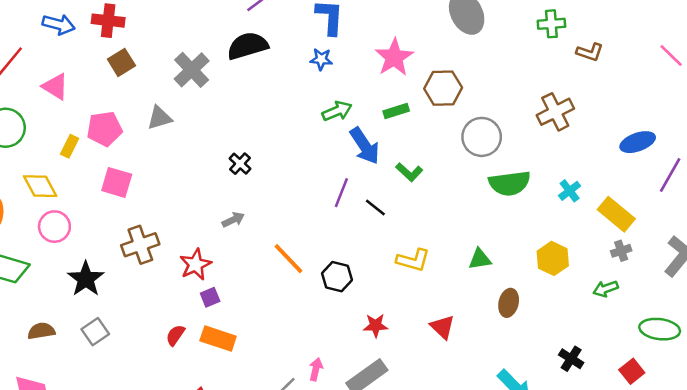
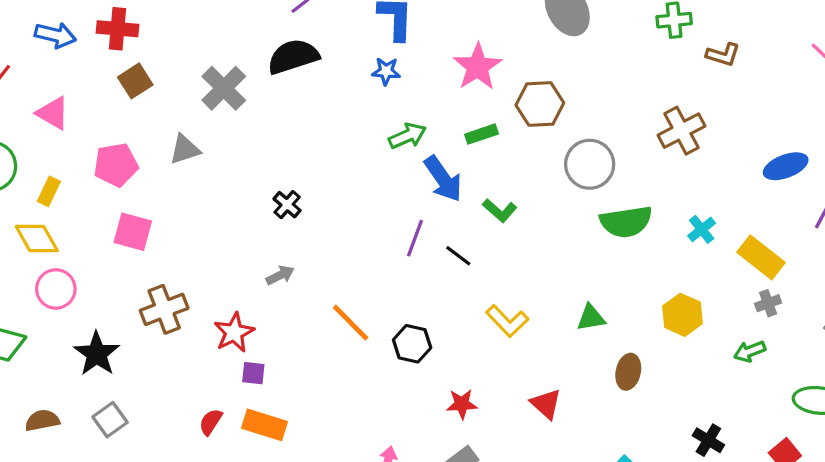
yellow rectangle: (70, 146) -> (49, 191), moved
yellow L-shape: (413, 260) -> (507, 321), turned 32
purple square: (210, 297) -> (253, 373), turned 30

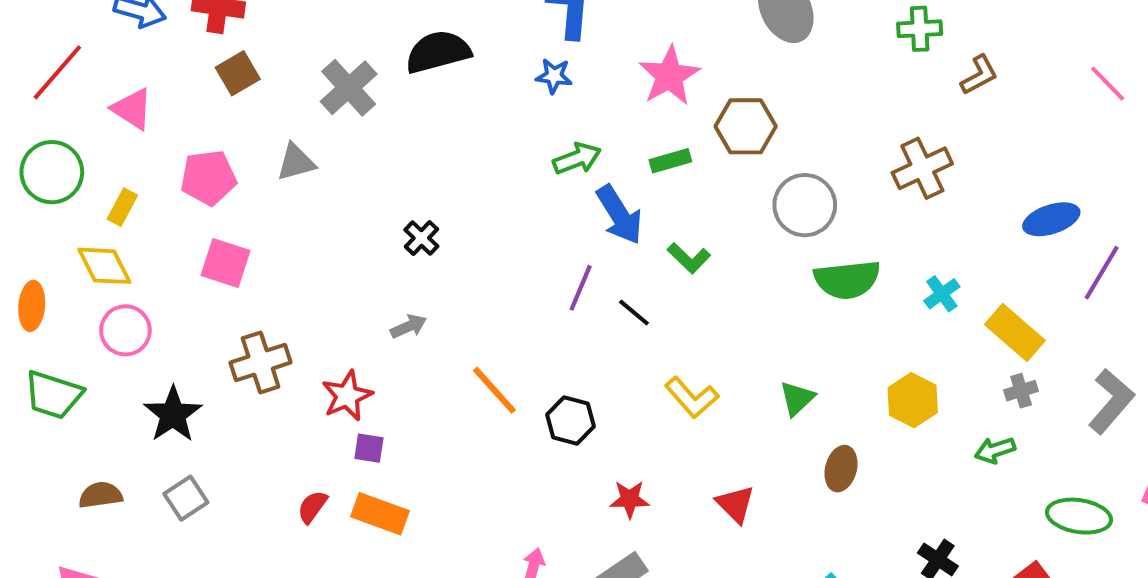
brown L-shape: (723, 55) -> (979, 75), turned -48
green triangle: (591, 318) -> (797, 398), turned -36

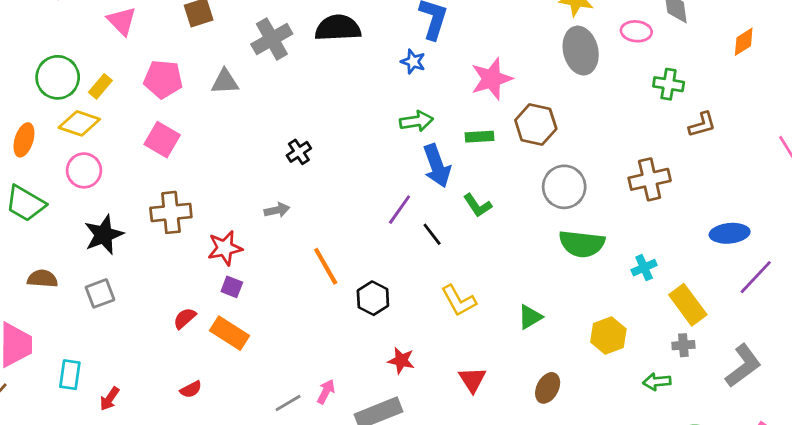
green circle: (52, 172) -> (58, 77), moved
yellow diamond: (104, 266) -> (79, 123), turned -57
brown ellipse: (841, 469) -> (548, 388), moved

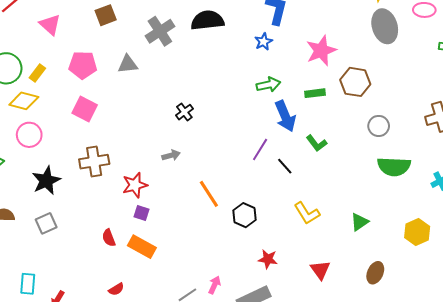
blue star: (413, 62) -> (264, 42), turned 30
gray circle: (564, 187) -> (379, 126), size x0.7
red semicircle: (185, 318) -> (109, 238), turned -66

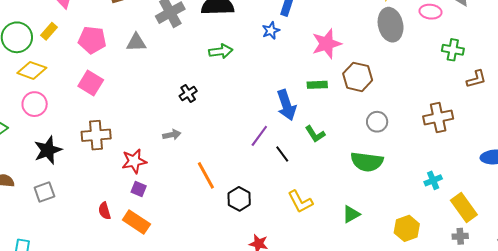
yellow rectangle: (37, 73) -> (49, 31), moved
green arrow: (268, 85) -> (221, 51), moved
green semicircle: (394, 167) -> (367, 162), moved

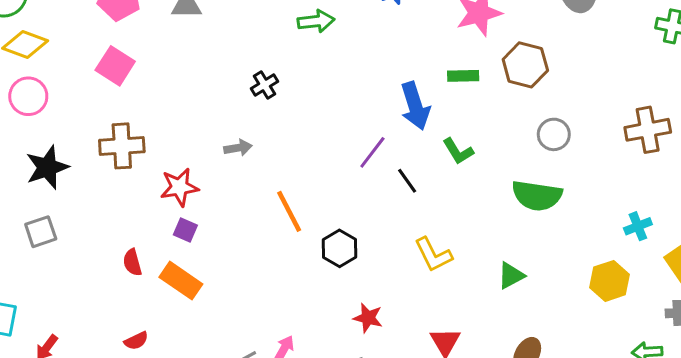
yellow hexagon: (407, 228) -> (610, 281), moved

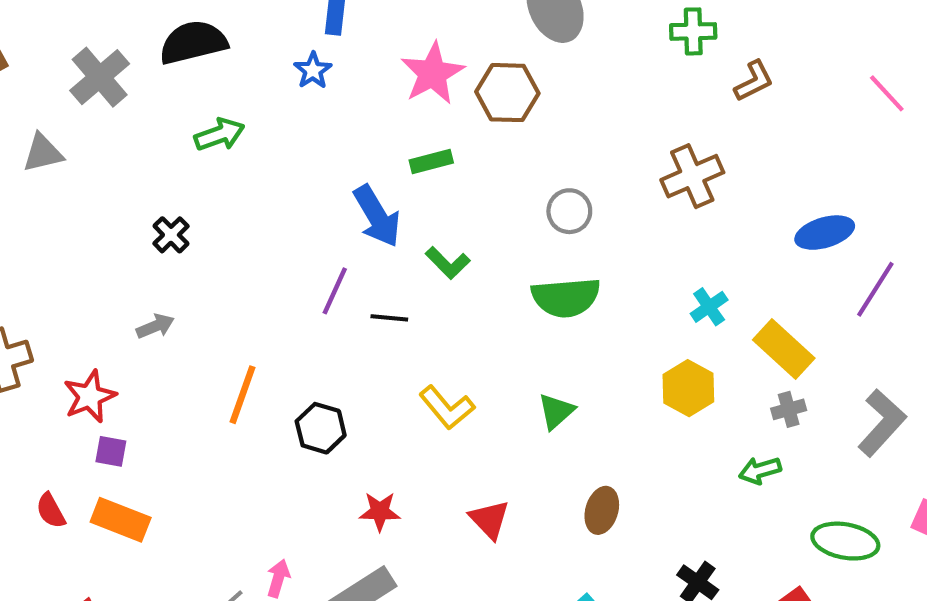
brown hexagon: (525, 65) -> (507, 93), moved
black line: (407, 181) -> (389, 318), turned -36
orange line: (289, 211) -> (243, 395), turned 60

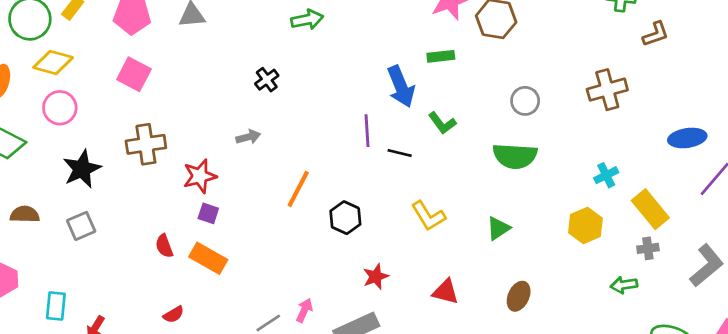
purple line: (335, 291) -> (367, 131), turned -36
red star: (380, 511) -> (376, 277), turned -30
red triangle: (489, 519) -> (445, 292), turned -40

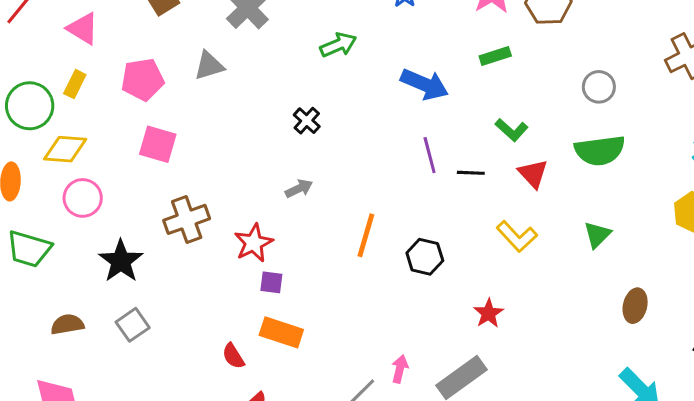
blue arrow: (401, 86) -> (424, 84), moved, turned -33
red semicircle: (164, 246) -> (233, 356), moved
red star: (376, 277) -> (488, 313), moved
red triangle: (445, 292) -> (533, 174), moved, turned 44

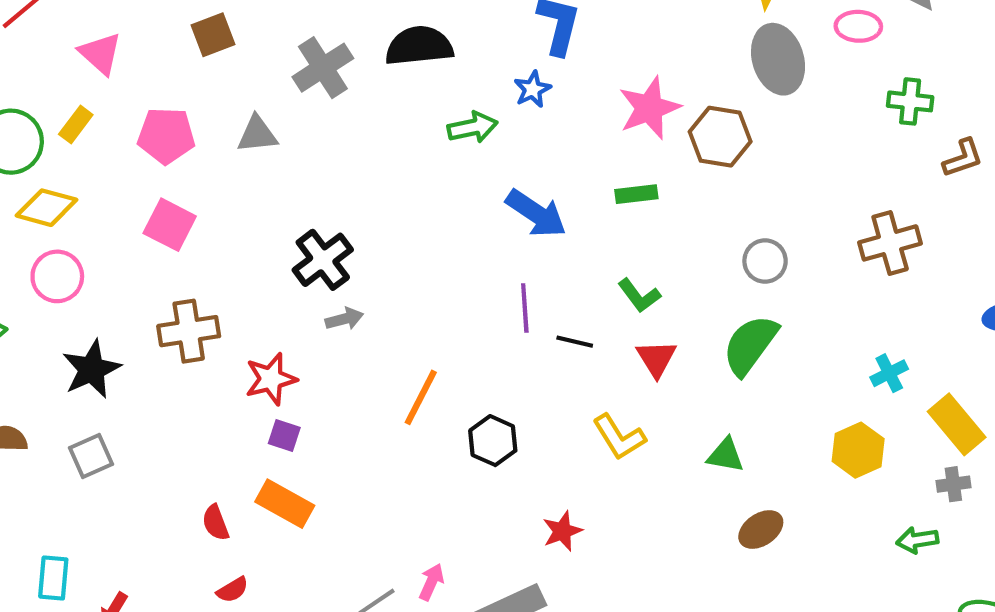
green arrow: (338, 45) -> (473, 127), moved
black cross: (307, 121) -> (323, 260), moved, size x1.6
green semicircle: (600, 150) -> (750, 345), turned 123
green triangle: (597, 235) -> (726, 455), turned 44
brown ellipse: (635, 306) -> (761, 530), moved, turned 32

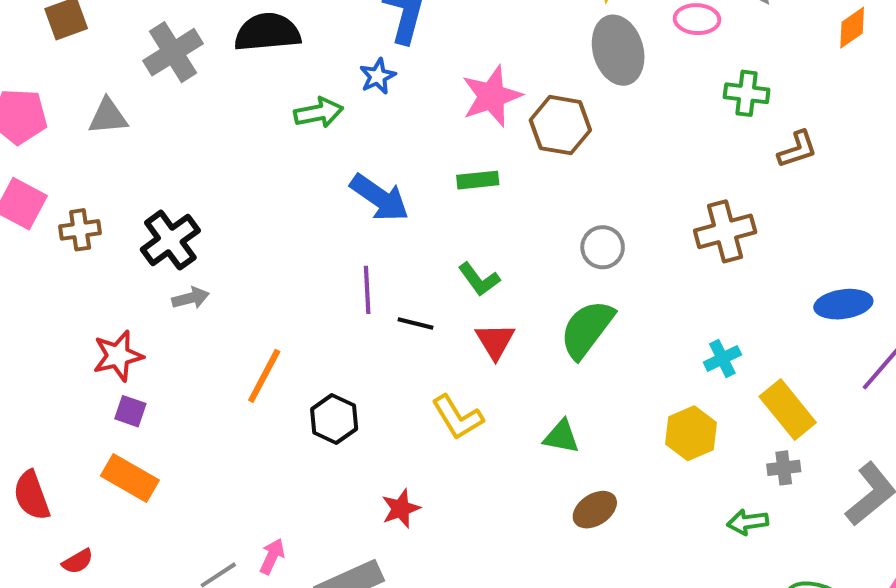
brown cross: (189, 331) -> (80, 230), moved, size x0.7
red semicircle: (215, 523) -> (32, 495), moved, size x1.4

